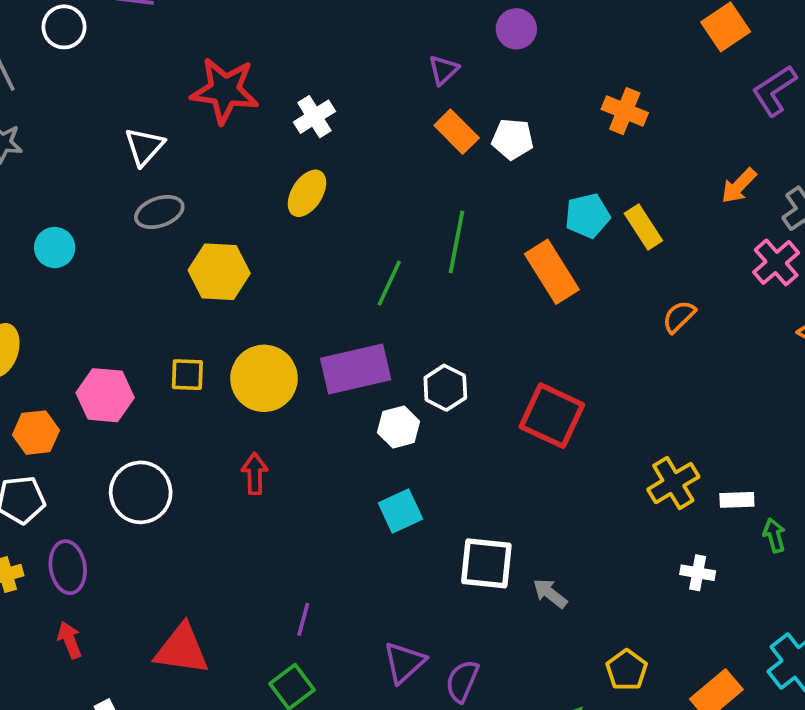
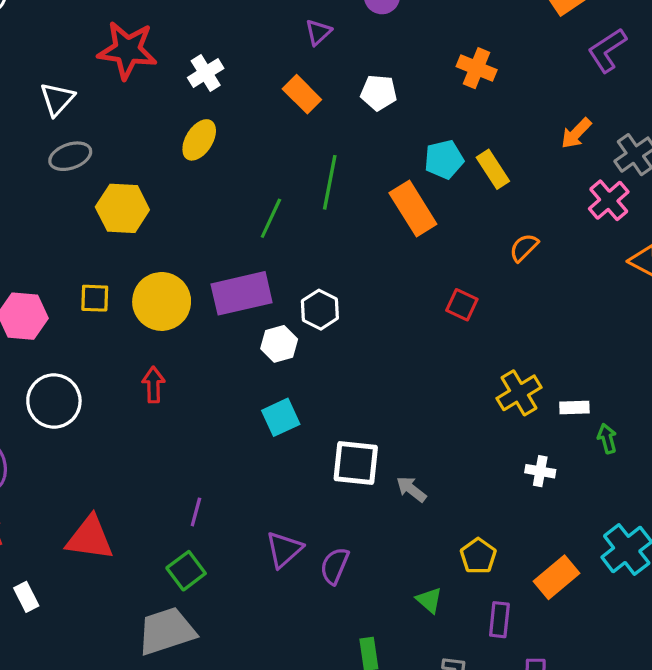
orange rectangle: (457, 132) -> (302, 94), moved
red square: (552, 416) -> (462, 305), moved, size x0.6

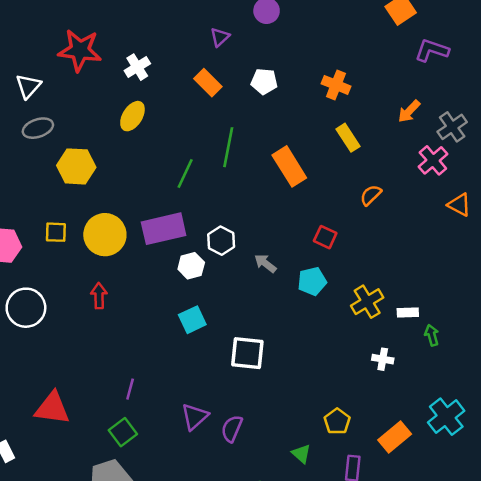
purple L-shape: (607, 50) -> (432, 50), turned 52
orange cross: (477, 68) -> (336, 85), moved
cyan pentagon: (444, 159) -> (312, 281), moved
gray arrow: (411, 489) -> (265, 263), moved

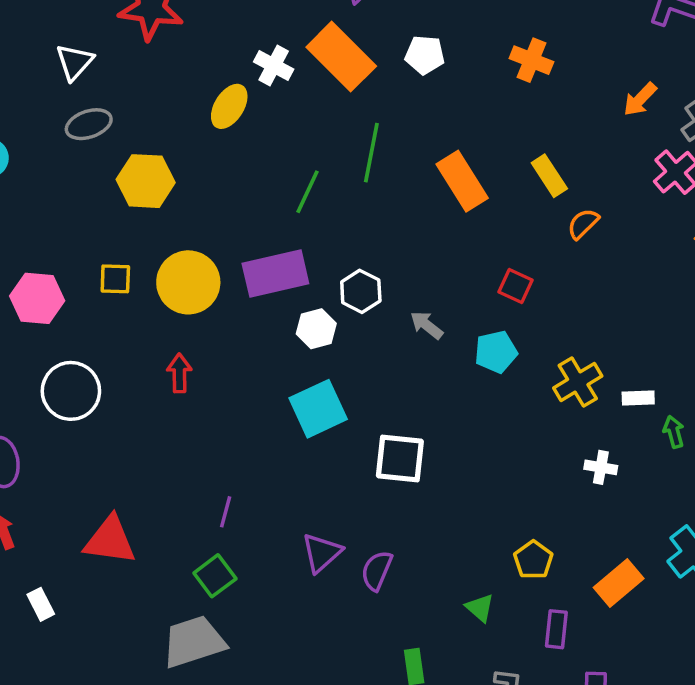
white cross: (137, 67) -> (274, 65), moved, turned -30
orange rectangle: (208, 83) -> (341, 57), size x1.6
yellow rectangle: (348, 138) -> (549, 176), moved
cyan square: (192, 320) -> (318, 409), size x1.4

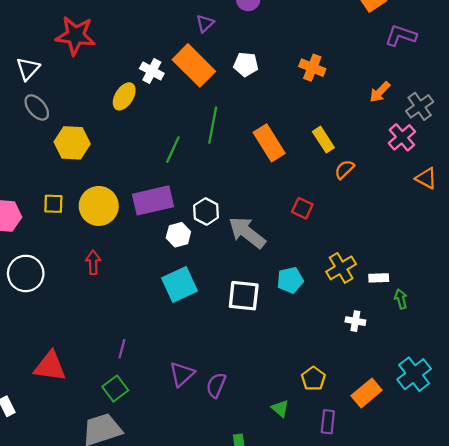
gray ellipse: (89, 124) -> (37, 107), turned 68
gray arrow: (427, 325) -> (247, 233), size x1.8
cyan pentagon: (496, 352) -> (290, 280), moved
white square: (400, 458) -> (244, 296), moved

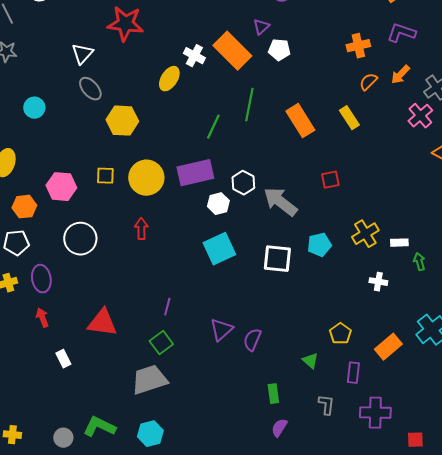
purple triangle: (205, 23) -> (261, 27), moved
purple L-shape: (401, 36) -> (401, 33), moved
orange cross: (312, 68) -> (358, 46), moved, turned -35
orange semicircle: (344, 169) -> (368, 82), moved
red square: (302, 208) -> (330, 180), turned -36

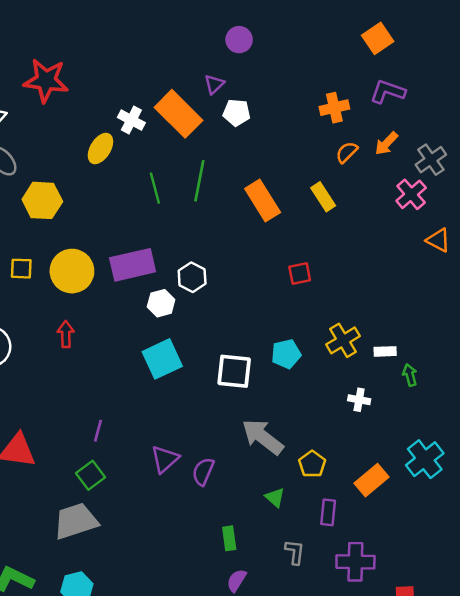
green line: (213, 127) -> (155, 188), moved, turned -40
gray arrow: (280, 202) -> (263, 437), moved

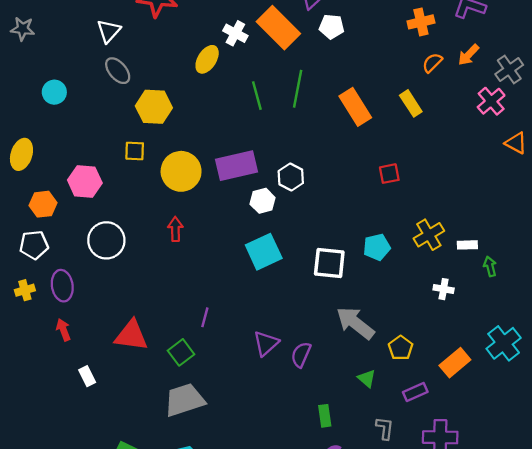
yellow square: (21, 269) -> (135, 151), moved
green square: (91, 475) -> (181, 352), moved
purple rectangle: (328, 512) -> (415, 392), turned 60

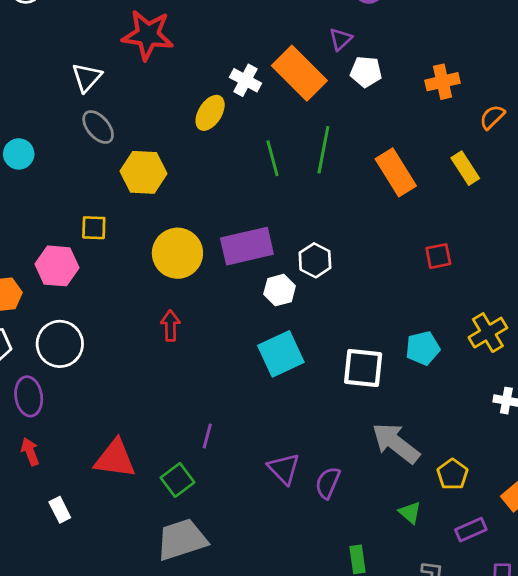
orange cross: (421, 22) -> (443, 82), moved
yellow square: (135, 151) -> (94, 228), moved
white circle: (106, 240) -> (60, 344), moved
purple triangle: (266, 343) -> (284, 469), turned -32

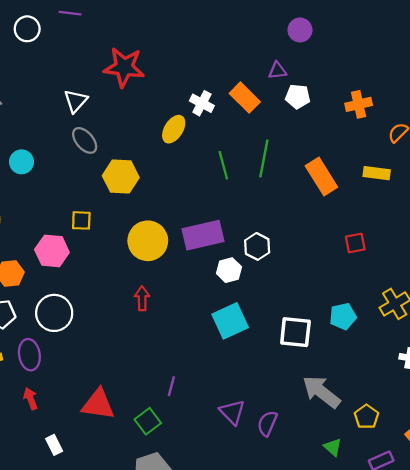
purple triangle: (340, 39) -> (277, 71), turned 36
orange rectangle: (299, 73) -> (245, 98), size x0.7
yellow rectangle: (465, 168) -> (377, 173), turned -50

